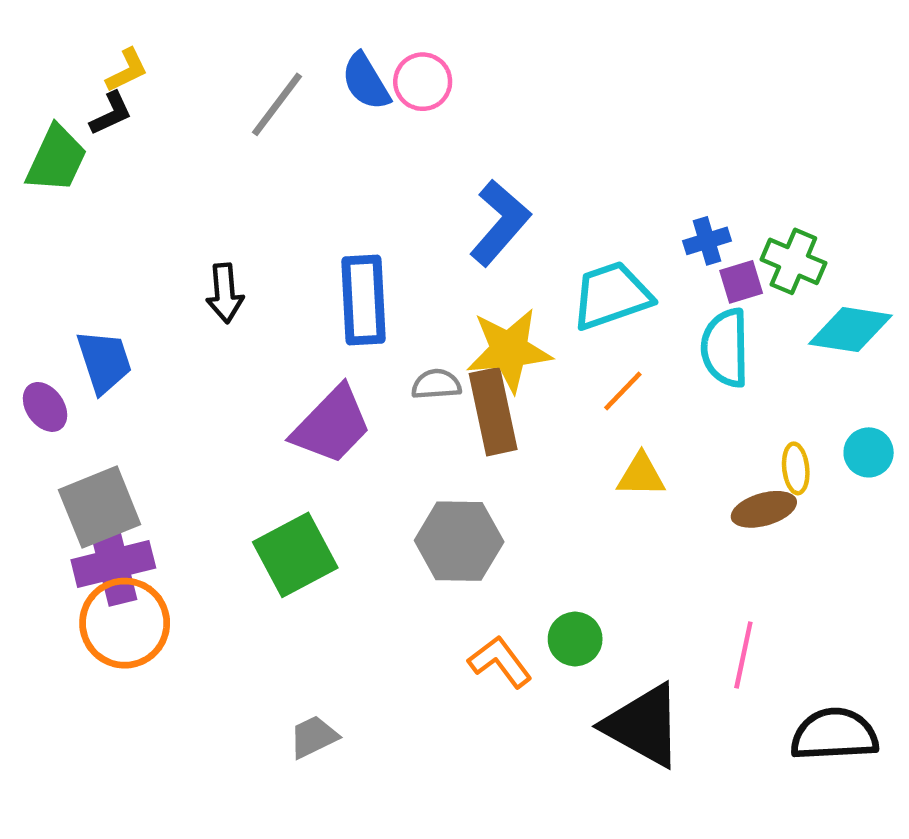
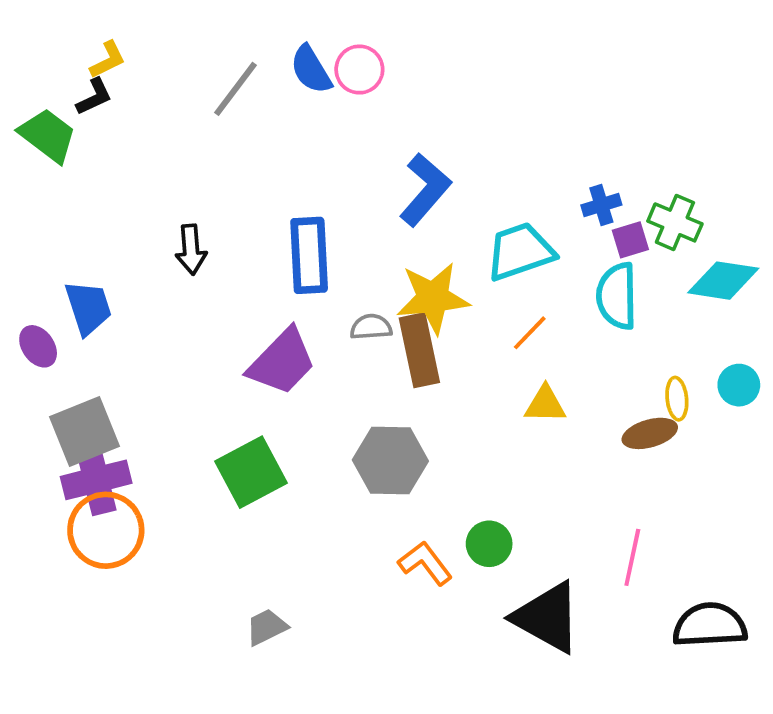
green trapezoid: (56, 159) -> (48, 135), turned -78

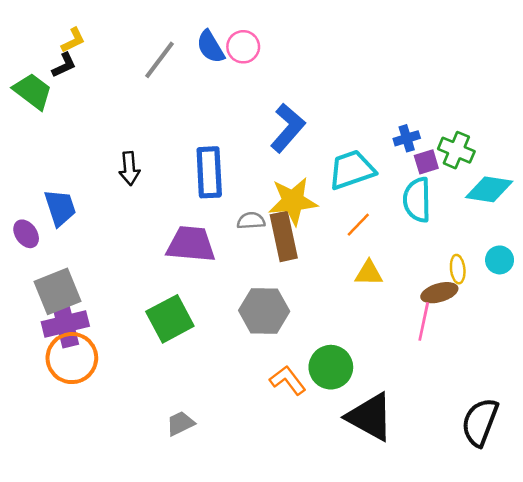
purple trapezoid: (282, 362) -> (191, 244), turned -129
green circle: (489, 544) -> (331, 367), size x1.4
pink line: (632, 557) -> (424, 321), moved
black semicircle: (710, 625) -> (480, 422), turned -66

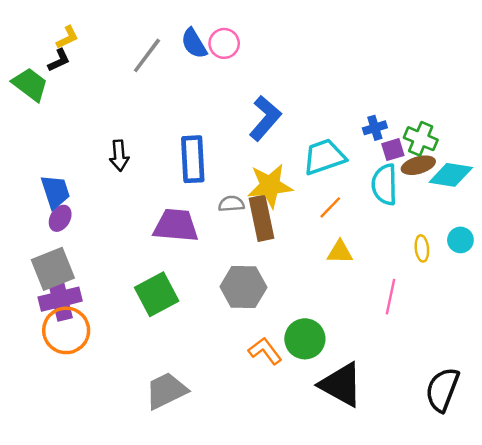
purple ellipse: (26, 234) -> (60, 218), moved, turned 65
brown ellipse: (439, 293) -> (418, 165), moved
gray trapezoid: (180, 423) -> (166, 391), size x1.6

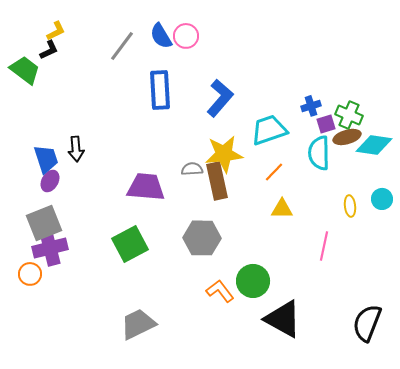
black arrow: (119, 156) -> (76, 149), moved
blue rectangle: (193, 159) -> (160, 90), moved
orange circle: (66, 330) -> (30, 274), moved, size x0.6

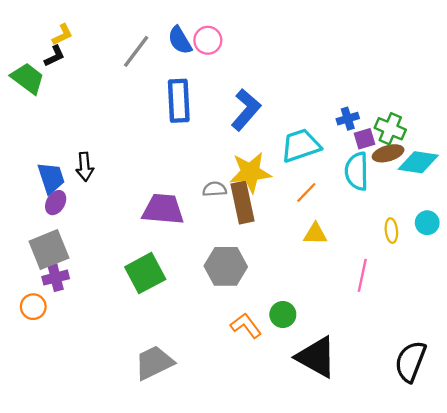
purple cross: (50, 248) -> (56, 278), size x0.7
green circle: (253, 281) -> (283, 314), size x0.7

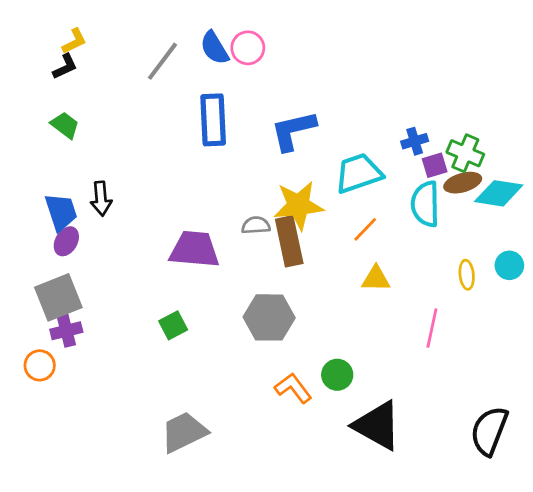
green trapezoid: (28, 78) -> (65, 125), moved, size x0.7
blue L-shape: (246, 110) -> (293, 131), turned -144
green square: (145, 273) -> (173, 325), size x0.6

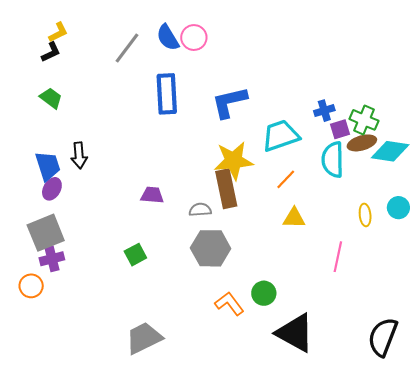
gray semicircle: (256, 225) -> (200, 210), moved
purple trapezoid: (194, 249) -> (152, 195), size x0.6

